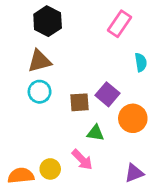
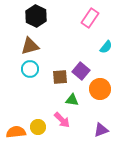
cyan semicircle: (141, 62) -> (106, 47), turned 48

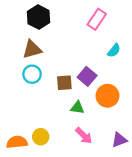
pink arrow: (62, 120) -> (84, 136), moved
purple triangle: (101, 130) -> (119, 140), moved

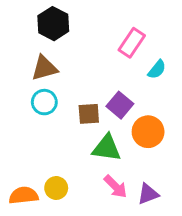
pink rectangle: (97, 19) -> (132, 43), moved
green triangle: (77, 108) -> (107, 148), size x1.5
purple triangle: (119, 140) -> (148, 194), moved

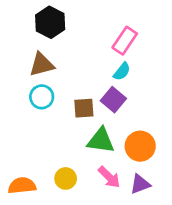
cyan semicircle: (157, 69) -> (122, 72), moved
orange circle: (148, 132) -> (140, 146), moved
yellow circle: (56, 188) -> (66, 178), moved

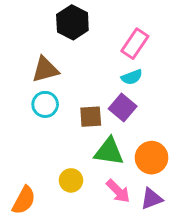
black hexagon: (50, 22) -> (72, 22), moved
cyan semicircle: (122, 72) -> (132, 77), turned 30
yellow circle: (66, 178) -> (71, 180), moved
orange semicircle: (22, 186) -> (24, 200), turned 124

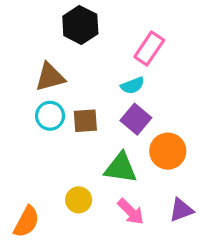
cyan semicircle: (132, 77) -> (132, 86), moved
brown square: (91, 117) -> (85, 121), moved
orange circle: (152, 158) -> (168, 151), moved
purple triangle: (152, 199) -> (181, 210), moved

